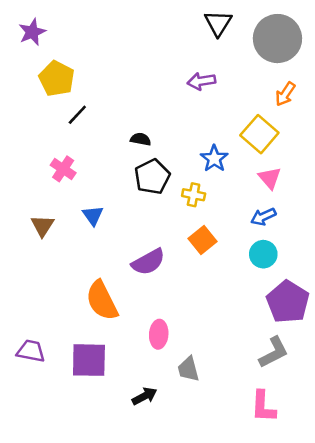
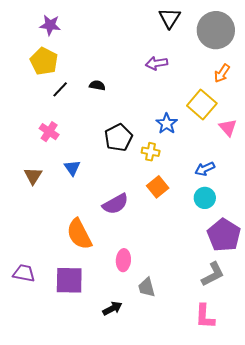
purple star: (32, 32) -> (50, 25), moved, turned 30
black semicircle: (141, 139) -> (97, 85), moved
pink triangle: (270, 178) -> (228, 128), moved

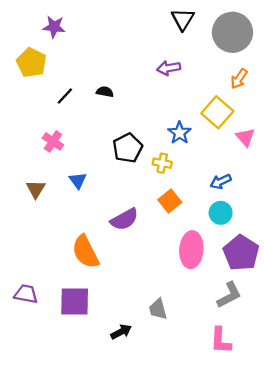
yellow pentagon: (44, 61) -> (31, 63), moved
pink ellipse: (123, 260) -> (191, 250), moved, size x1.5

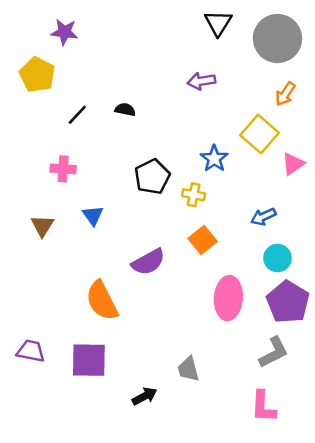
pink triangle: (245, 137) -> (293, 164), turned 36
pink cross: (53, 141) -> (63, 169), turned -30
cyan circle: (221, 213) -> (278, 258), moved

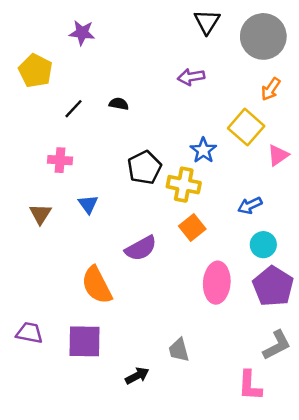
purple star: (64, 32) -> (82, 33), moved
yellow cross: (194, 195) -> (184, 185), size x1.5
gray L-shape: (274, 352) -> (277, 345), moved

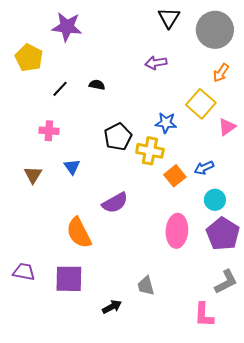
purple star: (82, 33) -> (67, 27), size x1.4
blue star: (203, 150) -> (166, 123), turned -30
orange square: (192, 228) -> (175, 176), moved

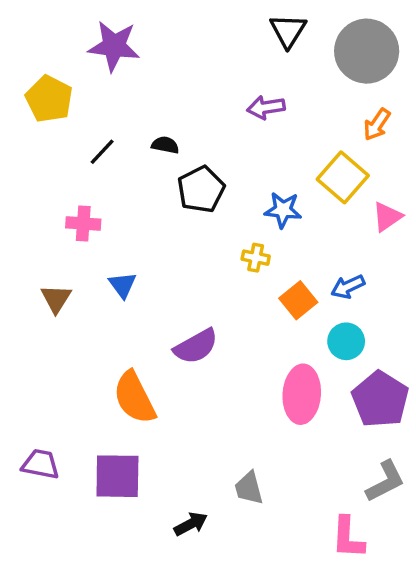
black pentagon: (118, 137) -> (201, 189), moved
yellow cross: (150, 151) -> (256, 258), size x0.6
cyan circle: (215, 200) -> (346, 341), moved

